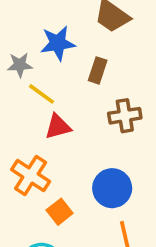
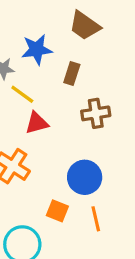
orange square: (60, 212) -> (57, 211), moved, turned -30

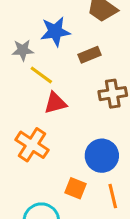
brown rectangle: (72, 73) -> (89, 55), turned 50

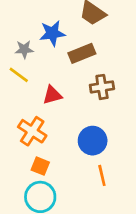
brown rectangle: (89, 55) -> (82, 53), size x1.4
yellow line: (41, 75) -> (19, 75), moved
orange square: (75, 188) -> (40, 166), moved

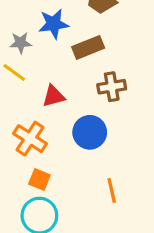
blue circle: (93, 141) -> (90, 132), moved

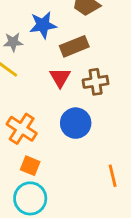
red triangle: (54, 96) -> (60, 78), moved, turned -45
orange line: (112, 190) -> (113, 176), moved

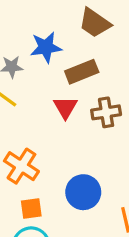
blue circle: (76, 123) -> (83, 192), moved
orange square: (30, 166) -> (31, 208), turned -30

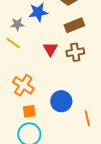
brown rectangle: (82, 72) -> (74, 25), moved

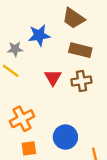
brown rectangle: (74, 25) -> (80, 50), turned 36
orange cross: (23, 85) -> (22, 119), turned 30

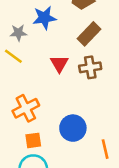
brown rectangle: (80, 50) -> (89, 34), turned -60

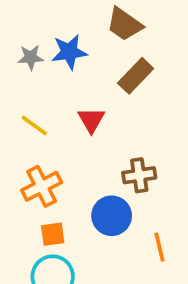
gray star: (18, 33) -> (31, 57), moved
yellow line: (13, 56) -> (34, 126), moved
brown cross: (90, 67) -> (139, 175), moved

